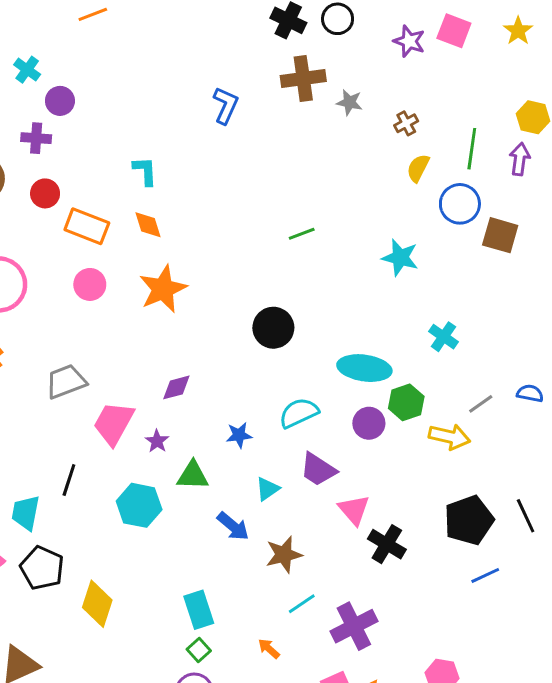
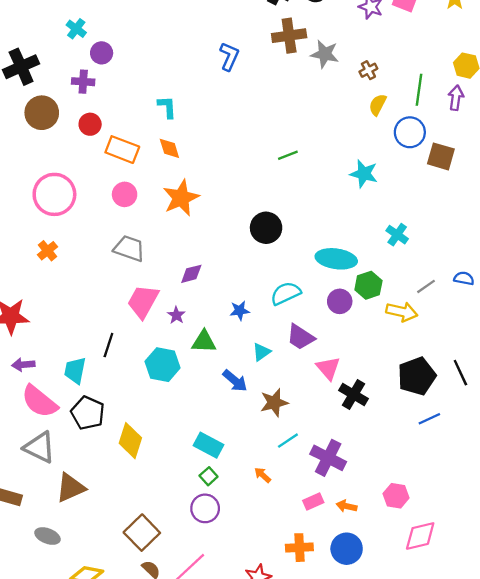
gray star: (349, 102) -> (325, 54), size x1.4
gray trapezoid: (66, 381) -> (129, 248), moved, turned 40
cyan rectangle: (199, 610) -> (209, 445), turned -44
purple cross: (354, 626) -> (328, 458), turned -36

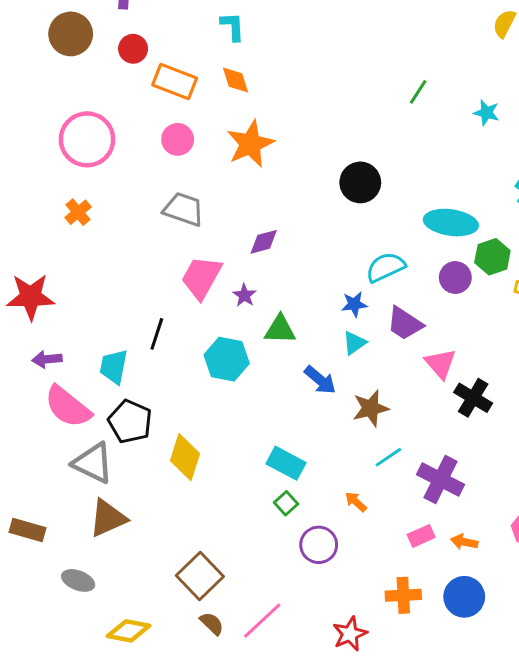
green line: (288, 155) -> (418, 92), moved, turned -36
cyan star: (364, 174) -> (486, 113), size x0.7
blue star: (240, 311) -> (354, 304), moved
gray triangle: (39, 447) -> (93, 463), moved
purple circle: (205, 508) -> (319, 545), moved

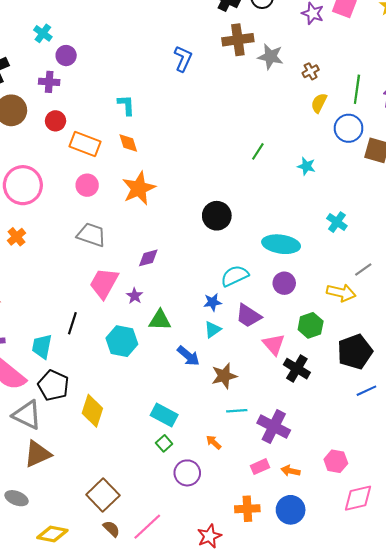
green hexagon: (492, 257) -> (311, 325), moved
cyan line: (388, 457) -> (237, 411), turned 30

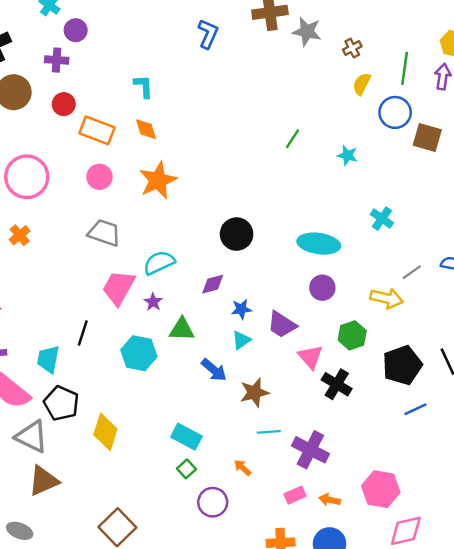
black circle: (217, 216) -> (237, 234), moved
purple diamond: (148, 258) -> (213, 284), moved
cyan semicircle: (235, 276) -> (159, 263), moved
pink hexagon: (336, 461) -> (381, 489), size x1.4

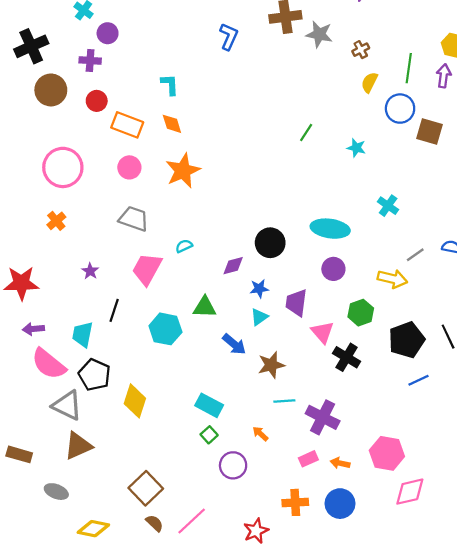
black circle: (237, 234) -> (270, 243), moved
cyan semicircle: (159, 263) -> (184, 246), size x0.6
purple star: (153, 302) -> (90, 271), moved
purple trapezoid: (282, 325) -> (296, 303), turned 64

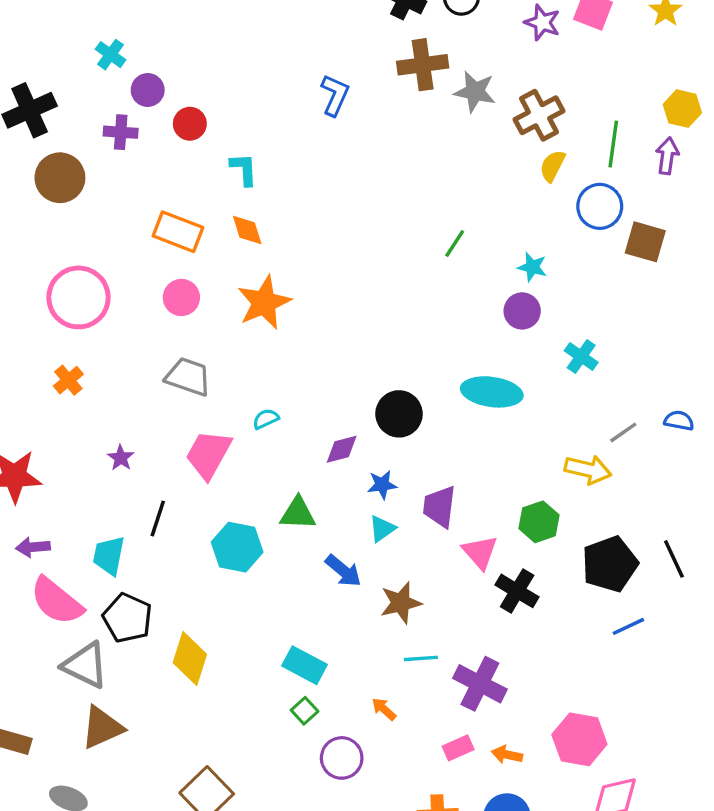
brown cross: (361, 50) -> (539, 115), size x1.8
red circle: (97, 101) -> (190, 124), moved
purple circle: (333, 269) -> (522, 311), moved

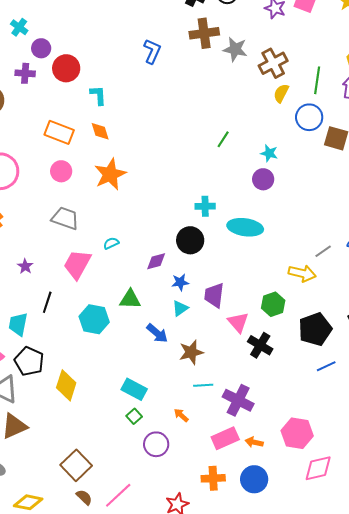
red circle: (190, 124) -> (66, 68), size x1.4
cyan cross: (581, 357) -> (205, 206), moved, turned -36
pink rectangle: (458, 748) -> (225, 438), size x1.5

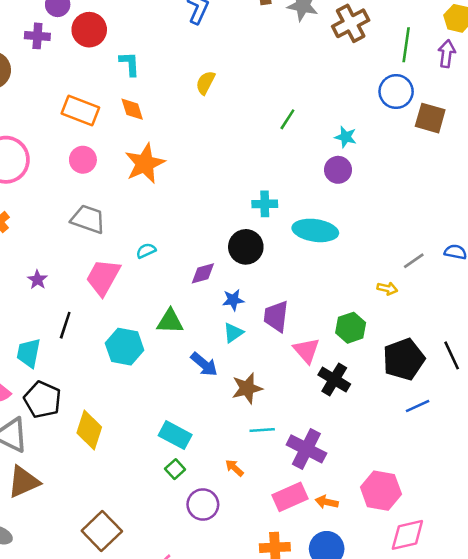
yellow semicircle: (281, 93) -> (205, 83), moved
yellow arrow: (302, 273) -> (387, 289), size x0.6

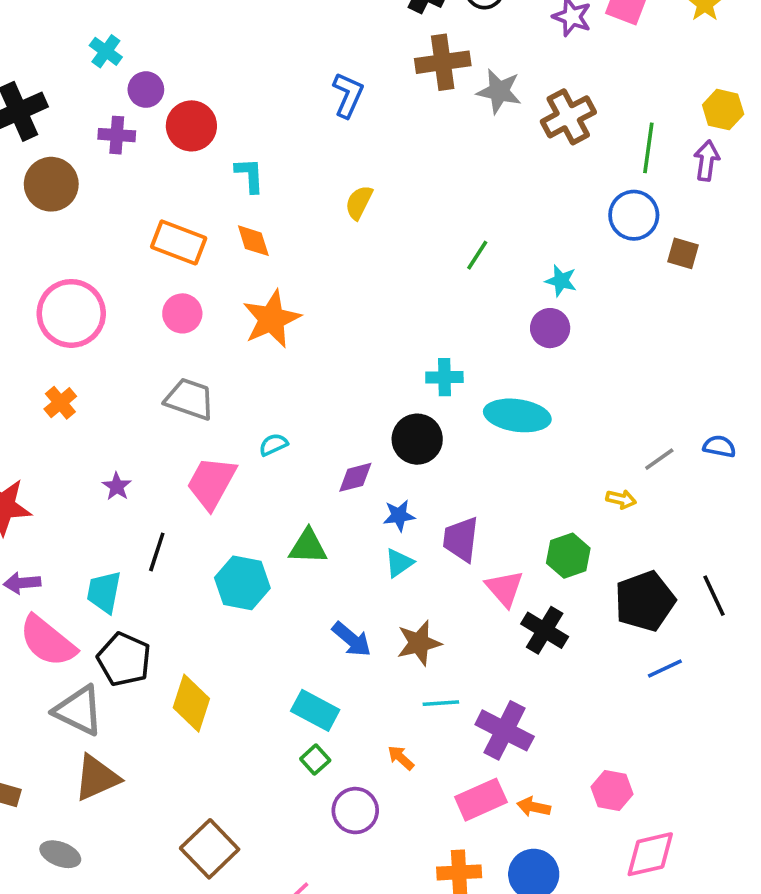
brown square: (430, 118) -> (683, 253), size x0.7
blue arrow: (204, 364) -> (352, 639), moved
pink hexagon: (381, 491) -> (612, 790), size x0.7

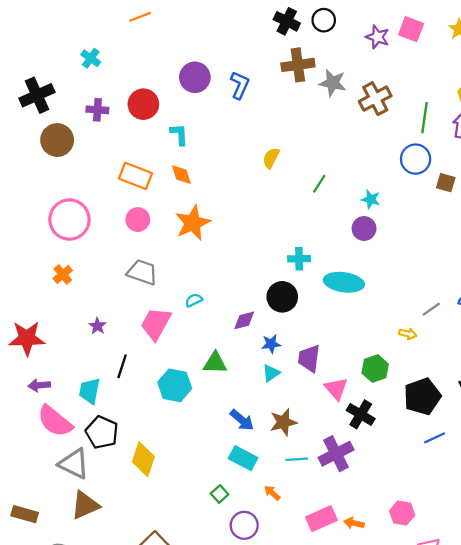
purple circle: (146, 90) -> (195, 77), moved, size x1.4
yellow semicircle: (359, 202) -> (271, 158), moved
cyan rectangle: (315, 710) -> (243, 458), moved
purple cross: (505, 730) -> (336, 454), moved, turned 36

